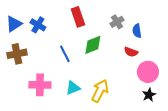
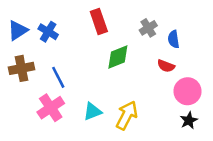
blue line: (65, 54) -> (58, 77), moved
pink cross: (40, 85) -> (51, 108), turned -35

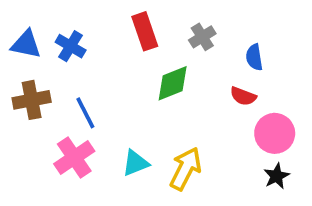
gray cross: (148, 28) -> (202, 37), moved
blue triangle: (18, 30) -> (26, 44), turned 45

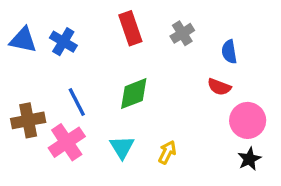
green diamond: (173, 83) -> (134, 94), moved
brown cross: (32, 100) -> (28, 120), moved
cyan triangle: (135, 163) -> (122, 147), turned -40
yellow arrow: (186, 169) -> (167, 152), size x0.6

